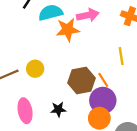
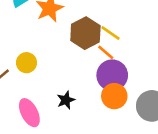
yellow line: (121, 56) -> (111, 33), moved, turned -30
brown hexagon: (81, 81) -> (85, 33), moved

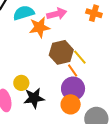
yellow circle: (26, 63) -> (21, 83), moved
black star: (66, 100) -> (34, 98), size x1.5

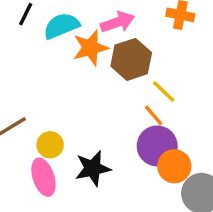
brown hexagon: (61, 52) -> (131, 59), moved
yellow circle: (21, 83) -> (50, 145), moved
orange circle: (71, 104) -> (174, 166), moved

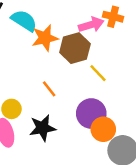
pink arrow: (117, 22) -> (91, 25), moved
cyan semicircle: (61, 26) -> (24, 21), turned 52
orange line: (154, 115) -> (49, 89), moved

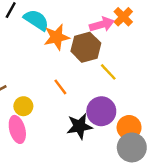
orange cross: (113, 17) -> (123, 17), turned 30
black star: (42, 128) -> (79, 126), moved
orange circle: (103, 129) -> (129, 127), moved

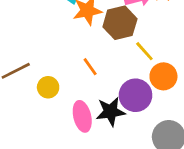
orange circle: (129, 127) -> (163, 76), moved
pink ellipse: (17, 129) -> (82, 116), moved

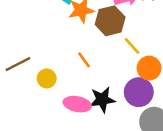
purple circle: (135, 95) -> (139, 92), moved
pink ellipse: (82, 116) -> (77, 104), turned -65

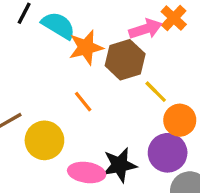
orange line: (84, 60) -> (83, 102), moved
yellow circle: (47, 78) -> (44, 140), size x1.5

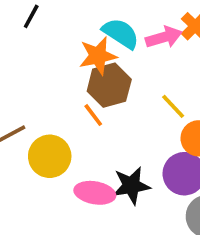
cyan semicircle: (58, 25) -> (121, 33), moved
brown hexagon: (125, 60) -> (109, 85), moved

